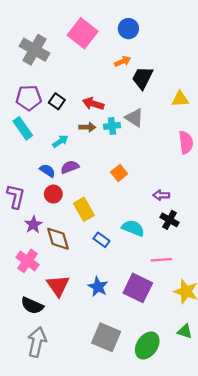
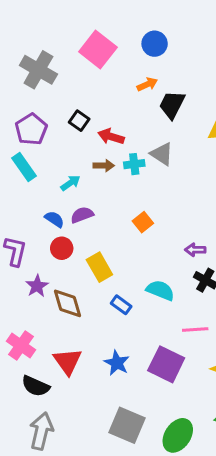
purple pentagon: (29, 98) -> (31, 129), turned -30
black square: (57, 101) -> (79, 121), moved
pink cross: (27, 261) -> (21, 345), moved

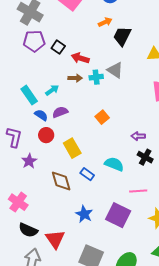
purple pentagon: (31, 129) -> (34, 41), moved, turned 30
cyan rectangle: (24, 167) -> (29, 95), moved
brown diamond: (67, 303) -> (61, 181), moved
red triangle: (67, 361) -> (55, 239), moved

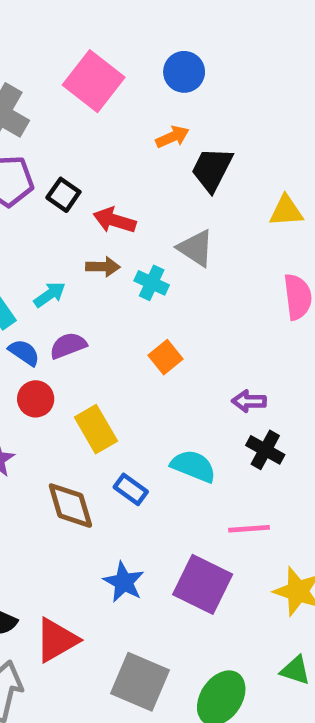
cyan cross: (96, 77) -> (152, 283), moved, turned 32
red triangle: (55, 239) -> (57, 640), turned 35

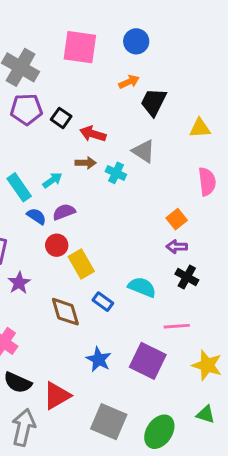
pink square: (94, 81) -> (80, 47), turned -30
orange square: (166, 357) -> (177, 219), moved
red circle: (36, 399) -> (57, 245), moved

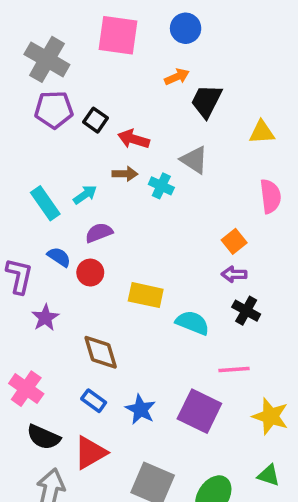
blue semicircle: (36, 216) -> (59, 257), moved
yellow rectangle: (81, 264) -> (146, 295), moved, turned -48
blue rectangle: (103, 302) -> (94, 401), moved

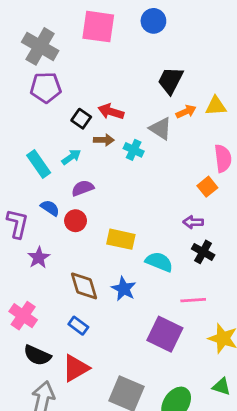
orange arrow: (177, 77) -> (186, 112), moved
black square: (95, 120) -> (81, 119), moved
orange square: (234, 241) -> (207, 187), moved
blue star: (141, 409) -> (124, 289), moved

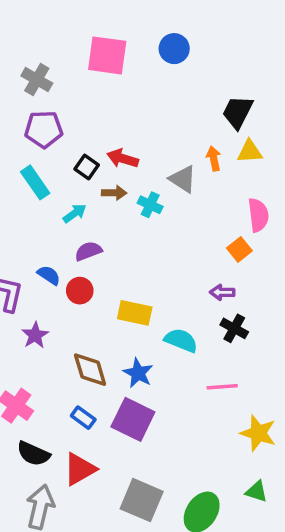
gray cross: (40, 46) -> (37, 79), size x0.7
black trapezoid: (170, 80) -> (238, 112), moved
orange arrow: (186, 112) -> (214, 158), turned -78
cyan rectangle: (39, 164) -> (35, 182), moved
purple square: (165, 334) -> (133, 419), moved

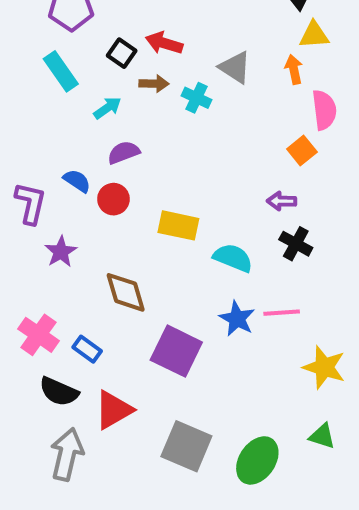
orange arrow: (214, 158) -> (294, 69), moved
blue star: (138, 373) -> (237, 319), moved
blue rectangle: (83, 418) -> (87, 349), moved

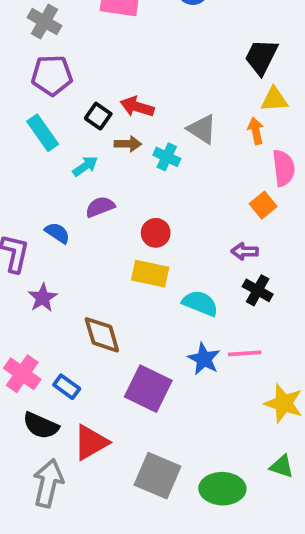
red circle: (113, 199) -> (156, 233), moved
green ellipse: (257, 460) -> (222, 489), turned 57

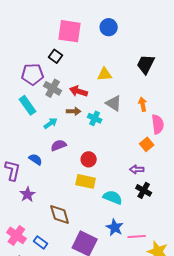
gray cross: (44, 22) -> (53, 88), moved
yellow triangle: (274, 99) -> (105, 74), moved
black square: (98, 116) -> (56, 56), moved
pink line: (245, 353) -> (137, 236), moved

